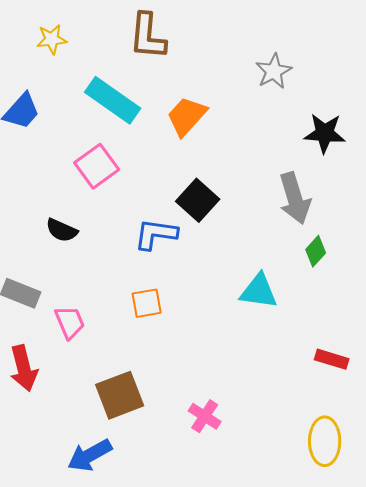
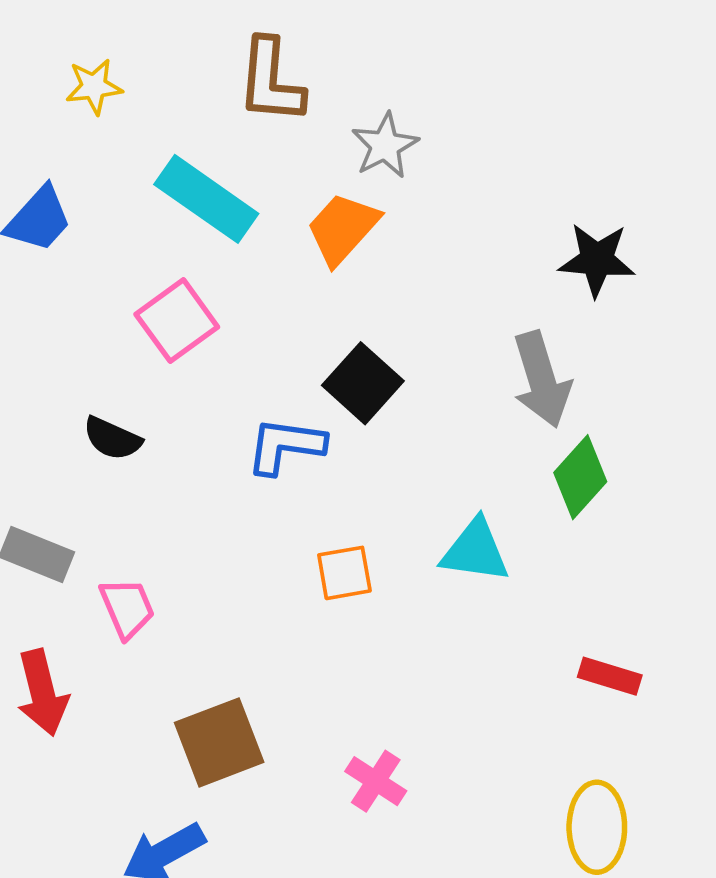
gray star: (274, 71) -> (385, 146), moved
green diamond: (316, 251) -> (580, 477), size x1.4
orange square: (147, 303) -> (344, 573), moved

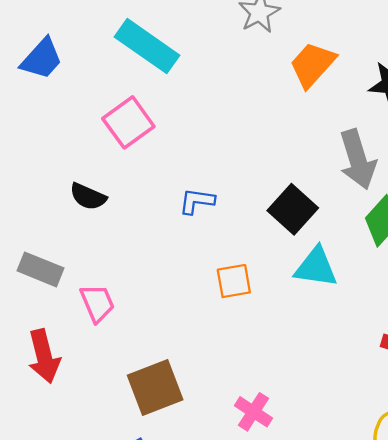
orange trapezoid: (343, 228) -> (312, 65), moved
black square: (363, 383) -> (293, 209), moved
blue L-shape: (285, 446) -> (197, 201), size x0.7

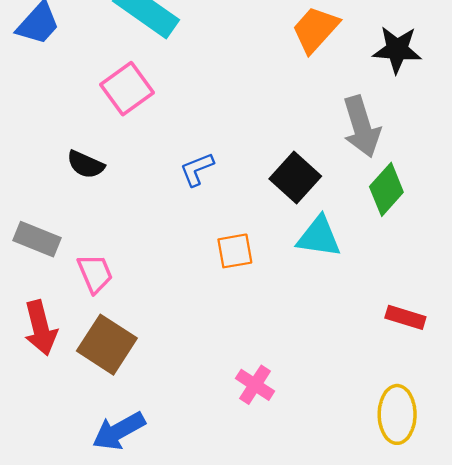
blue L-shape: (197, 201) -> (197, 169), turned -30
brown square: (155, 387) -> (107, 345), moved, turned -36

